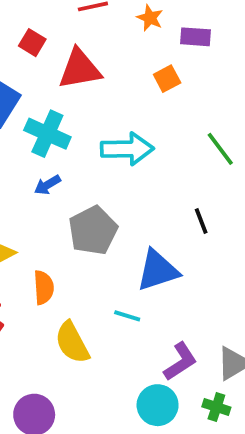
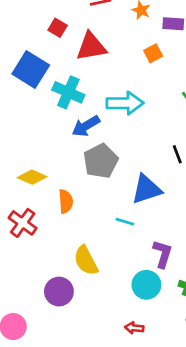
blue arrow: (47, 185) -> (86, 126), moved, size x1.5
yellow semicircle: (72, 342) -> (86, 261), moved
purple L-shape: (180, 361) -> (163, 254), turned -40

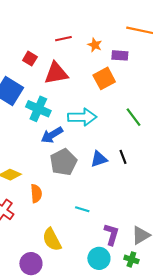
orange square: (153, 53) -> (104, 78), size x1.5
blue triangle: (146, 189) -> (99, 159), moved, size x0.7

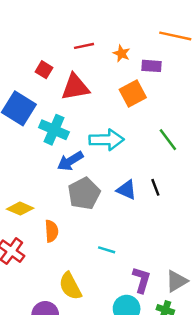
blue triangle: (99, 159) -> (127, 190), turned 42

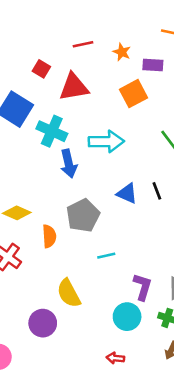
blue arrow: (70, 161) -> (69, 164), turned -72
gray pentagon: (84, 194) -> (83, 215), moved
cyan line: (107, 250) -> (106, 256), turned -30

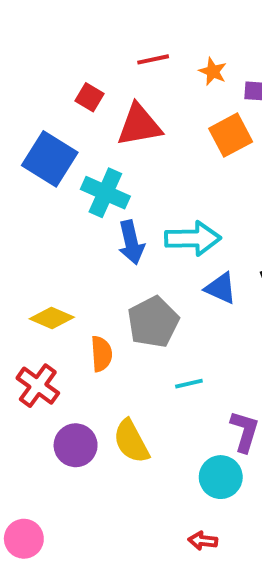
cyan arrow: (106, 142) -> (193, 238), moved
purple circle: (43, 323) -> (76, 445), moved

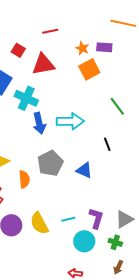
orange star: (213, 71) -> (82, 48), moved
blue triangle: (221, 288) -> (84, 170), moved
cyan line: (189, 384) -> (68, 219), moved

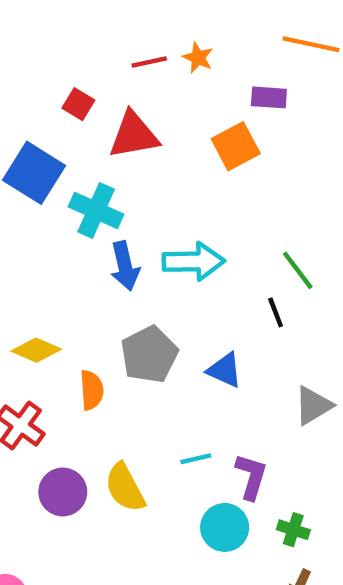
orange star: (82, 48) -> (198, 58), moved
green line: (117, 106) -> (298, 270), moved
cyan line: (68, 219) -> (196, 459), moved
gray triangle: (124, 219) -> (313, 406), moved

